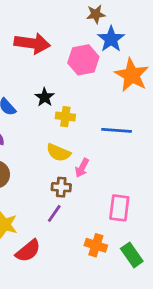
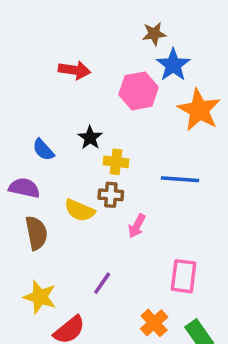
red arrow: (32, 43) -> (74, 70), size x0.7
yellow semicircle: (58, 153) -> (80, 210), moved
brown cross: (61, 187) -> (111, 195), moved
orange cross: (96, 245) -> (154, 323), turned 30

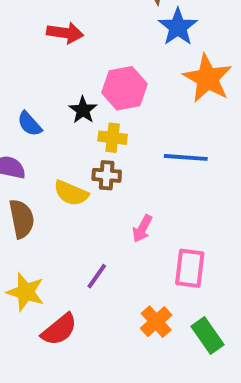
pink hexagon: (139, 91) -> (124, 88), moved
pink arrow: (137, 226) -> (142, 229), moved

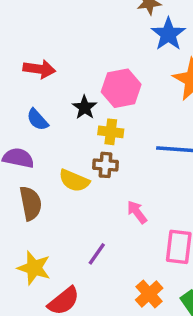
red arrow: (65, 33) -> (39, 69), moved
pink arrow: (142, 229) -> (137, 212), turned 115

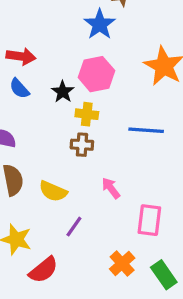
blue star: (168, 34) -> (100, 24), moved
blue semicircle: (38, 120) -> (19, 89), moved
yellow semicircle: (74, 181) -> (53, 191), moved

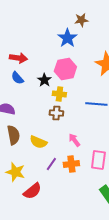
orange cross: (122, 263) -> (71, 164), moved, turned 35

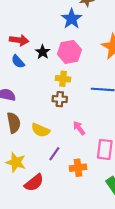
black star: (44, 80) -> (43, 52), moved
orange cross: (71, 164) -> (78, 168), moved

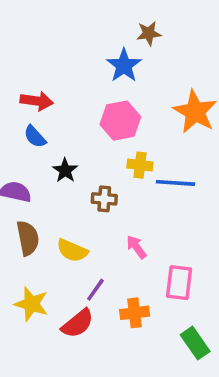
black star: (43, 52) -> (65, 170), moved
yellow cross: (63, 79) -> (140, 165), moved
red semicircle: (34, 183) -> (78, 324), moved

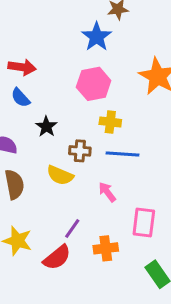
blue line: (176, 183) -> (122, 154), moved
yellow semicircle: (72, 251) -> (60, 175), moved

